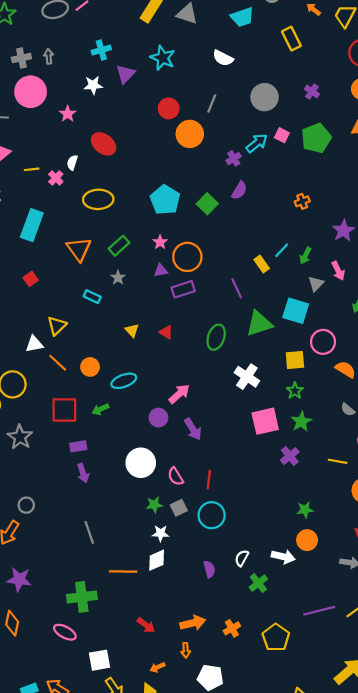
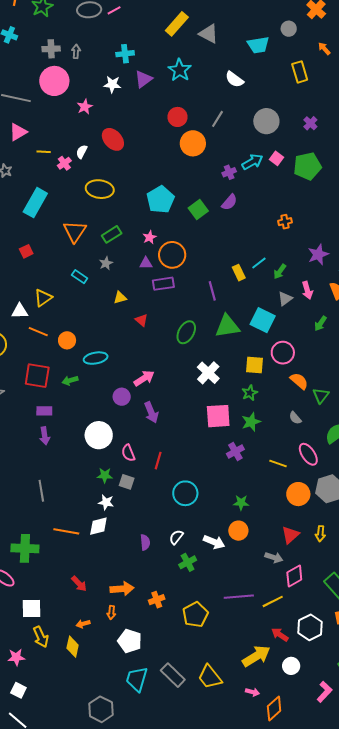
yellow triangle: (132, 330) -> (120, 298), moved, turned 48
orange line: (58, 363) -> (38, 332), turned -30
gray square: (179, 508) -> (127, 482), turned 35
cyan circle: (212, 515) -> (185, 493), moved

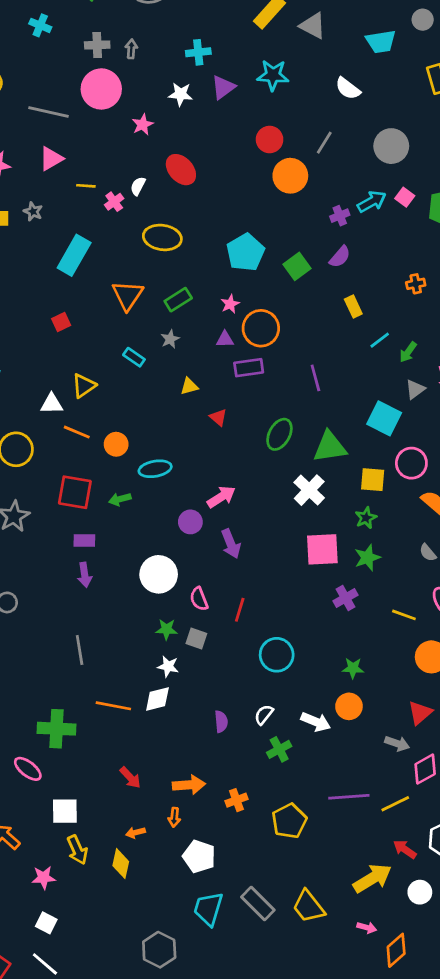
cyan star: (180, 70) -> (273, 75), turned -30
yellow rectangle: (239, 273) -> (353, 306), moved
green triangle: (227, 326) -> (330, 447), moved

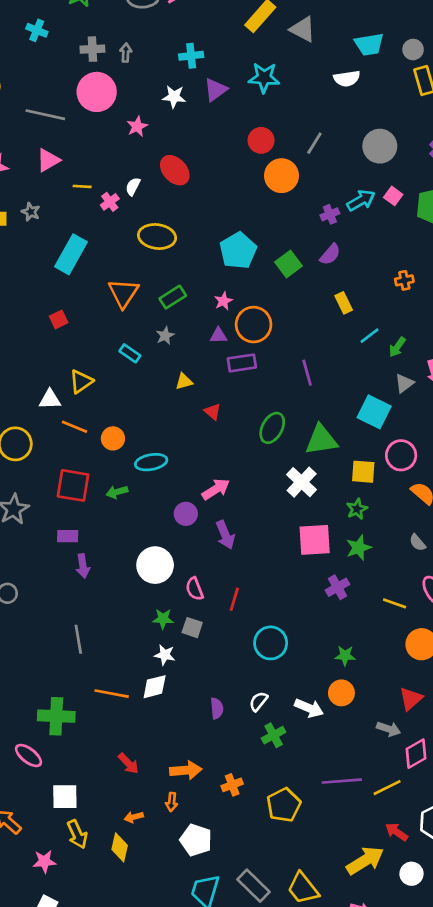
gray circle: (423, 20) -> (413, 49), moved
white semicircle: (348, 89) -> (347, 78), moved, turned -45
purple rectangle: (84, 541) -> (68, 536), moved

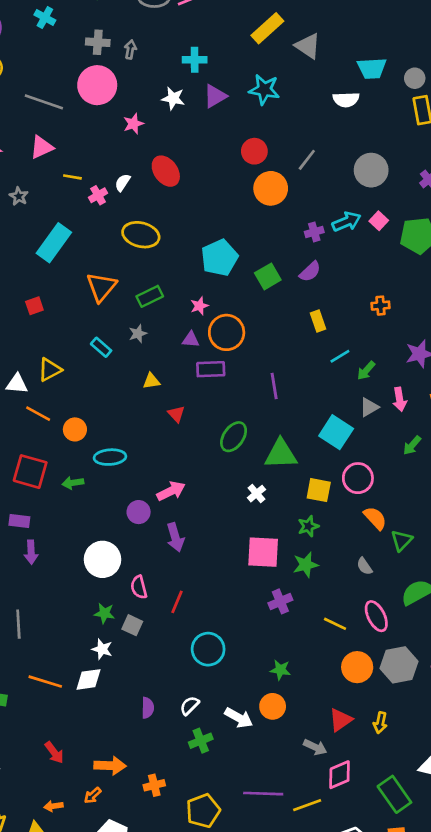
white cross: (302, 482) -> (256, 494), size x0.6
orange arrow: (172, 802) -> (93, 795), turned 36

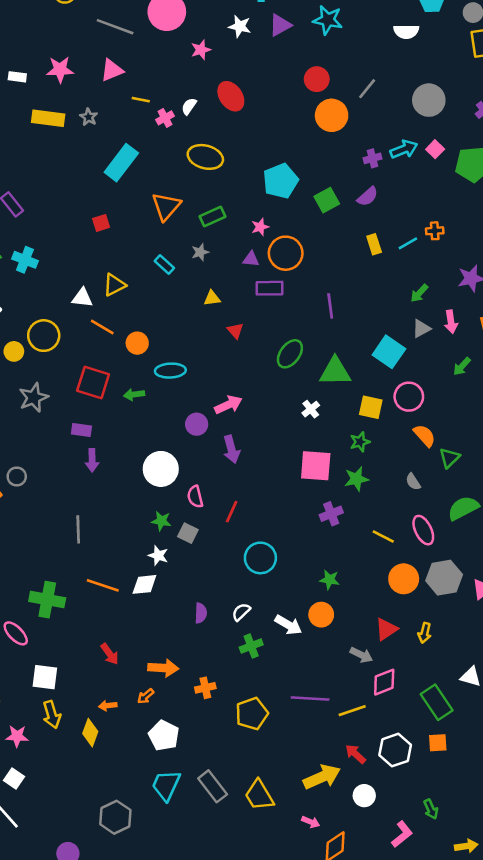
cyan line: (340, 356) -> (408, 243), moved

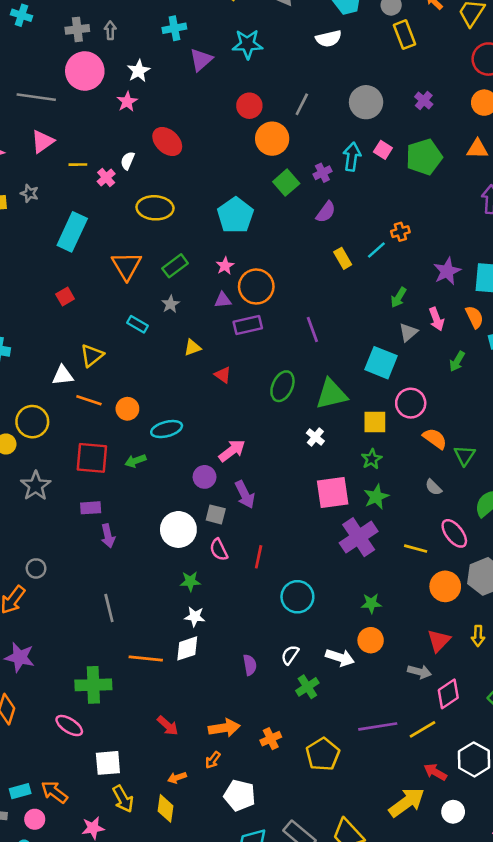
white star: (240, 26) -> (139, 71), moved, turned -30
cyan arrow: (404, 149) -> (352, 157), turned -48
green square: (327, 200) -> (286, 183), moved
purple cross: (331, 514) -> (359, 537), size x1.6
gray square: (188, 533) -> (216, 514), moved

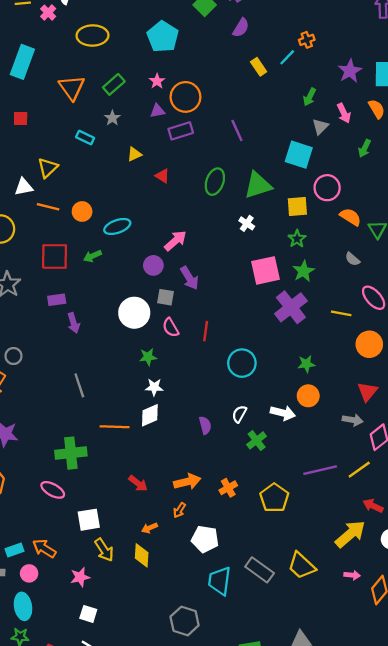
red square: (65, 297) -> (21, 118), turned 35

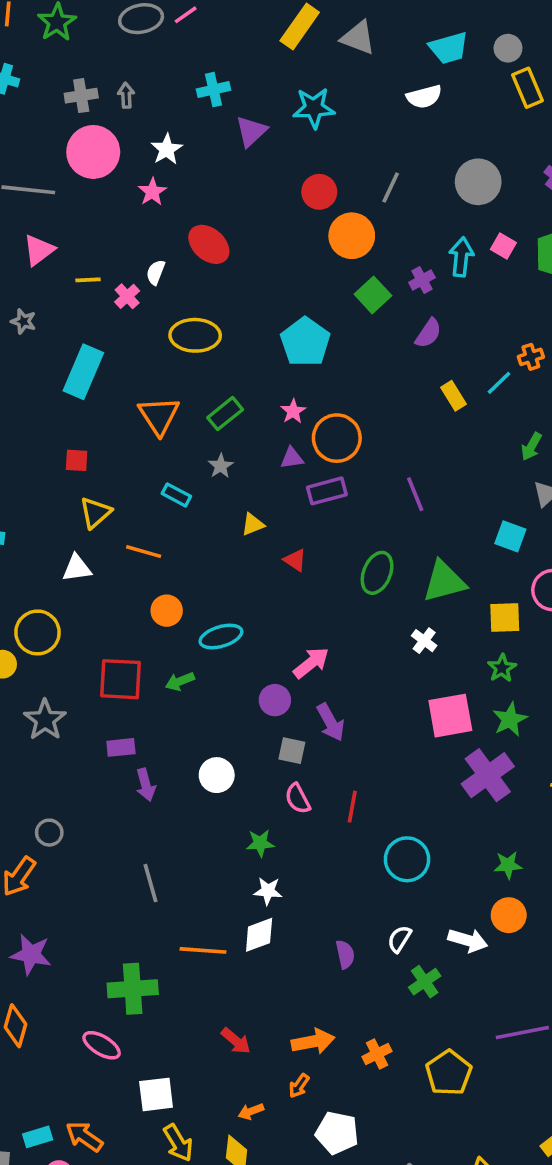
cyan square: (299, 155) -> (510, 536), size x0.7
yellow triangle: (48, 168) -> (95, 513), moved
orange line: (48, 207) -> (144, 552), moved
white circle: (134, 313) -> (217, 775), moved, size x0.7

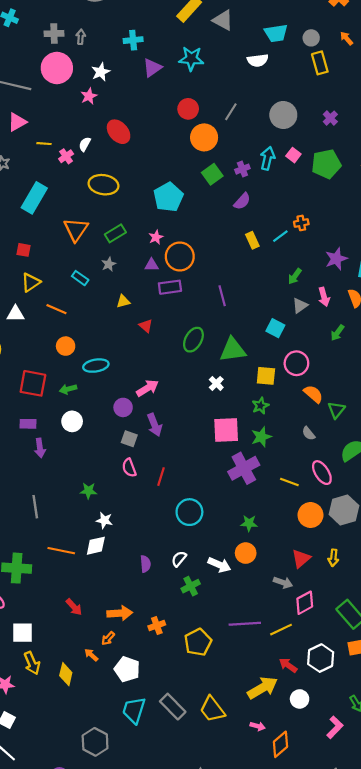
white circle: (217, 775) -> (72, 421), moved
green star: (260, 843) -> (88, 491), moved
orange arrow: (251, 1111) -> (91, 655), moved, turned 56

